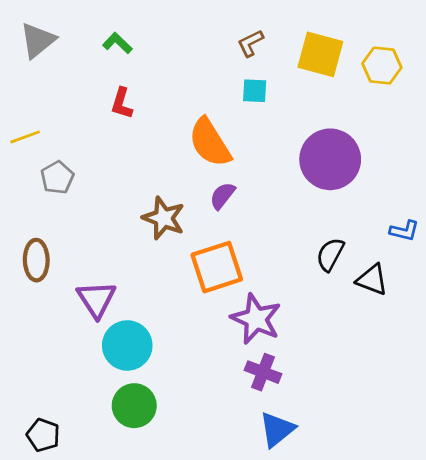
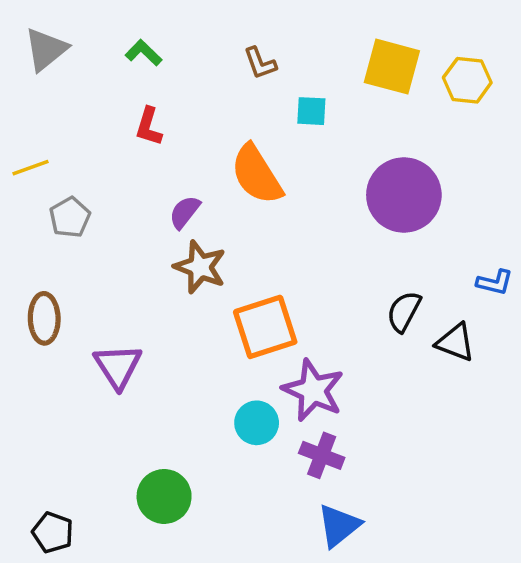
brown L-shape: (250, 43) -> (260, 63), moved, turned -84
purple semicircle: (222, 196) -> (185, 212), moved
cyan circle: (127, 345) -> (257, 423), moved, size x0.7

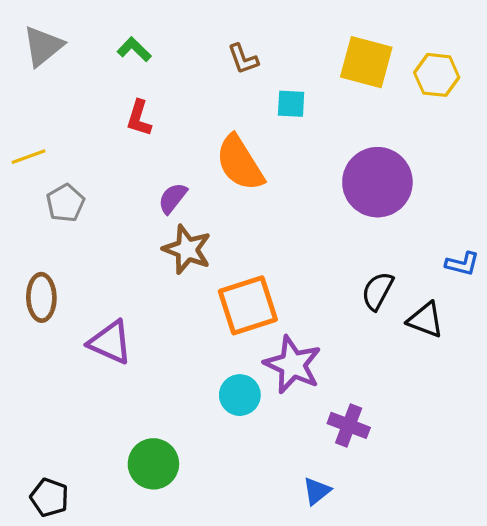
purple triangle: (118, 366) -> (110, 342), turned -33
purple cross: (322, 455) -> (349, 425), moved
blue triangle: (339, 526) -> (317, 491), size x0.7

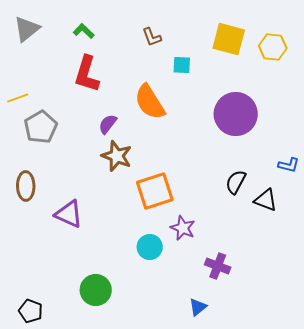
red L-shape: (139, 118) -> (87, 74), size x1.6
gray pentagon: (65, 203) -> (41, 127), size x1.4
purple star: (293, 365) -> (183, 228), size x0.7

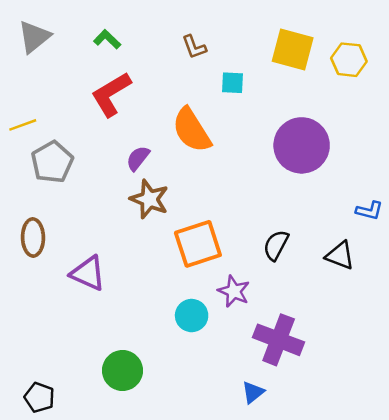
red L-shape: (87, 74) -> (111, 94), turned 42
black semicircle: (236, 182) -> (276, 245), moved
purple cross: (218, 266) -> (279, 340), size x1.5

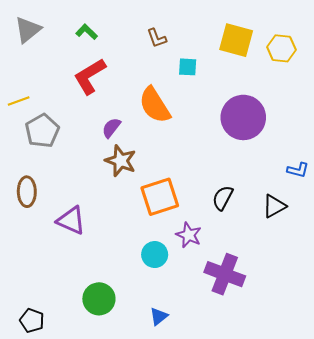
black triangle: (340, 255) -> (274, 206), turned -50
blue triangle: (253, 392) -> (159, 316), moved

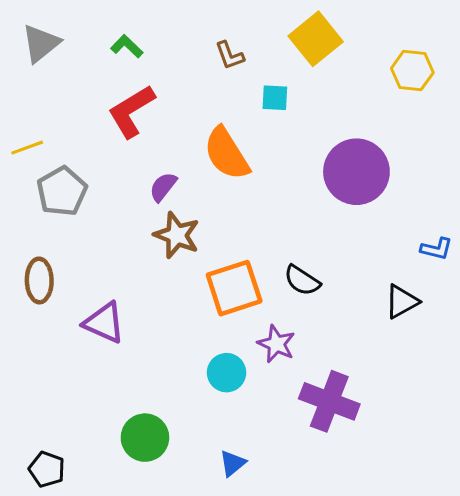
yellow square: (236, 40) -> (316, 39), moved, turned 36
black semicircle: (223, 198) -> (302, 280), moved, turned -85

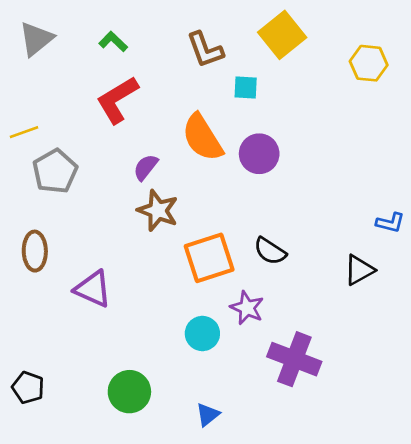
brown L-shape: (230, 55) -> (205, 50), size x1.4
purple circle: (356, 172) -> (259, 154), moved, size x0.7
black pentagon: (47, 469) -> (28, 388), moved

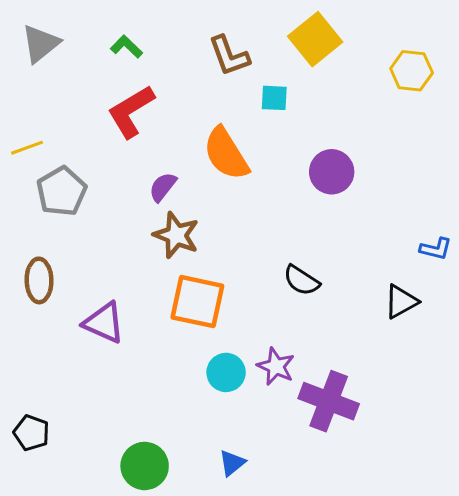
purple circle: (259, 154) -> (332, 172), moved
orange square: (209, 258) -> (197, 302), moved, turned 30
purple star: (247, 308) -> (276, 366), moved
green circle: (129, 392) -> (145, 466), moved

